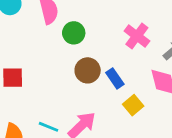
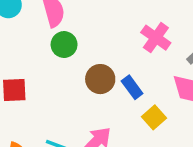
green circle: (74, 33) -> (64, 45), moved

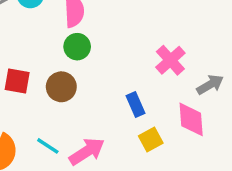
brown circle: (100, 79) -> (61, 87), moved

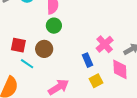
pink cross: (170, 60) -> (105, 44), moved
cyan line: (48, 146) -> (27, 64), moved

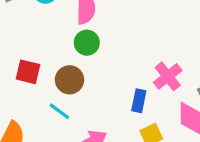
blue rectangle: (87, 60) -> (139, 101), turned 32
cyan line: (27, 64) -> (59, 111), moved

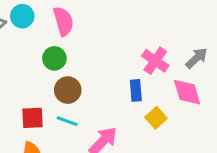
green circle: (87, 43) -> (54, 58), moved
red square: (28, 72) -> (32, 118), moved

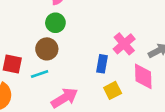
green circle: (54, 58) -> (55, 23), moved
cyan line: (67, 121) -> (40, 74), turned -54

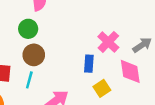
green circle: (55, 23) -> (28, 29), moved
cyan line: (40, 74) -> (29, 80), turned -49

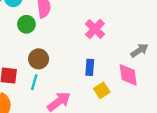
green circle: (28, 29) -> (26, 24), moved
pink cross: (108, 42) -> (95, 29), moved

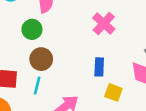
green circle: (26, 24) -> (32, 29), moved
yellow square: (102, 90) -> (113, 92), turned -35

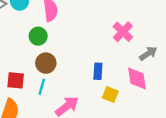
pink cross: (104, 23) -> (123, 32), moved

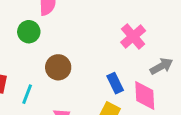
brown circle: (46, 63) -> (58, 67), moved
blue rectangle: (98, 71) -> (115, 83), moved, turned -35

